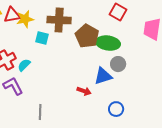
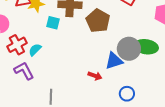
green ellipse: (108, 43) -> (146, 47), moved
gray circle: (118, 64) -> (129, 49), size x1.5

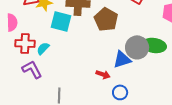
cyan square: (53, 23) -> (61, 21), size x1.5
red cross: (17, 45) -> (25, 43), turned 30
blue circle: (127, 94) -> (120, 92), moved

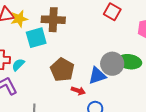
brown pentagon: (106, 19) -> (62, 70), moved
cyan square: (61, 21) -> (36, 38), turned -30

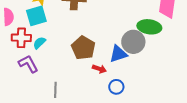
cyan square: (36, 38) -> (36, 16), moved
green ellipse: (129, 62) -> (149, 27), moved

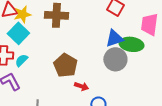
cyan square: (36, 16) -> (18, 33), turned -30
blue triangle: (118, 54) -> (114, 38), moved

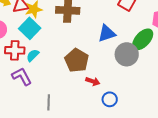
blue triangle: (114, 38) -> (107, 33), moved
green ellipse: (131, 44) -> (143, 39), turned -55

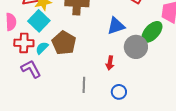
brown pentagon: (77, 60) -> (64, 43), moved
red arrow: (93, 81) -> (110, 63), moved, turned 80
gray line: (49, 102) -> (84, 85), moved

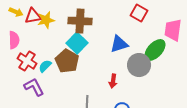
cyan square: (39, 21) -> (77, 43), moved
red cross: (24, 43) -> (27, 61), turned 30

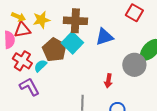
yellow arrow: (16, 12) -> (18, 17), moved
red triangle: (33, 16) -> (22, 30), moved
blue triangle: (119, 44) -> (104, 37), moved
brown pentagon: (67, 61) -> (54, 50), moved

